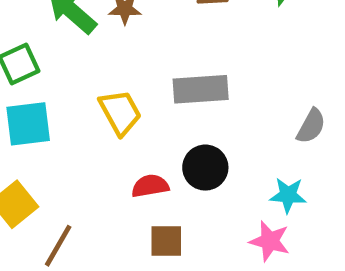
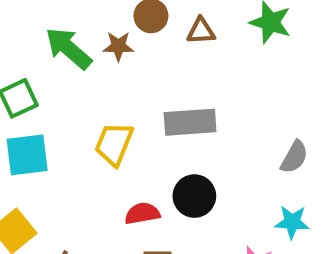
yellow trapezoid: (120, 112) -> (114, 144), turned -129
cyan star: (288, 195) -> (292, 222), moved

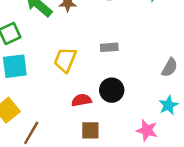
gray rectangle: (190, 122) -> (109, 47), size x0.6
cyan star: (292, 222) -> (168, 105), turned -30

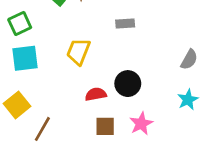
gray rectangle: (109, 47) -> (125, 23), moved
pink star: (147, 130) -> (141, 124), moved, turned 30

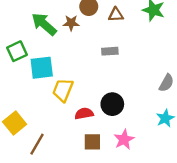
yellow trapezoid: (78, 52) -> (63, 90), moved
cyan square: (25, 58) -> (42, 68), moved

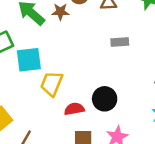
gray rectangle: (110, 51) -> (120, 42), moved

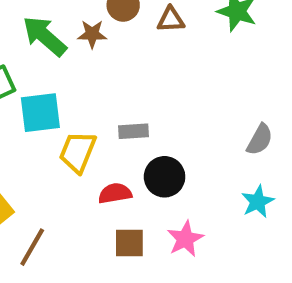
gray rectangle: (120, 42) -> (134, 131), moved

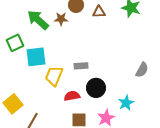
cyan star: (258, 202) -> (126, 103), moved

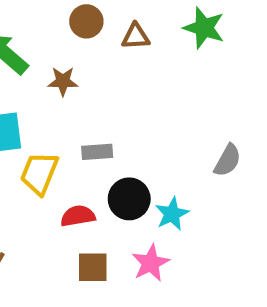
brown star: (61, 19) -> (63, 81), moved
cyan star: (126, 103) -> (172, 214), moved

